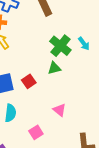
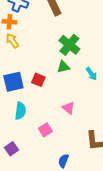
cyan arrow: (84, 44) -> (91, 74), moved
red square: (29, 81) -> (38, 80), turned -32

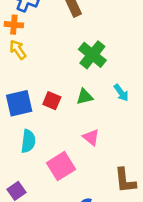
green triangle: (63, 67) -> (85, 97), moved
pink square: (45, 130) -> (61, 166), size x1.5

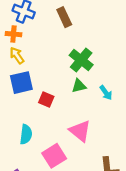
green triangle: (85, 97) -> (79, 86), moved
blue square: (19, 103) -> (21, 83), moved
pink triangle: (91, 137) -> (80, 131), size x1.5

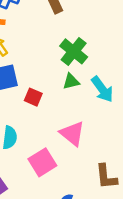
cyan arrow: (106, 93) -> (102, 89), size x1.5

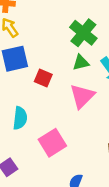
pink triangle: (72, 134) -> (82, 96), moved, turned 36

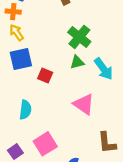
pink triangle: (82, 96) -> (84, 104), moved, turned -40
pink square: (52, 143) -> (45, 144), moved

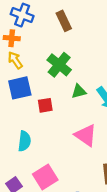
green cross: (79, 37) -> (59, 65), moved
red square: (45, 76) -> (45, 105), turned -32

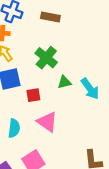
brown rectangle: (64, 21) -> (50, 17), turned -54
pink triangle: (86, 135) -> (47, 122), moved

